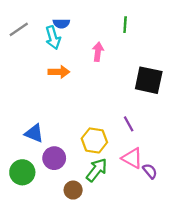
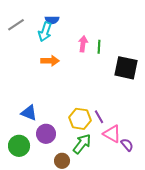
green line: (125, 25) -> (99, 47), moved
cyan arrow: (53, 38) -> (45, 32), turned 36
purple line: (129, 124) -> (99, 117), moved

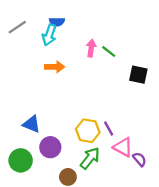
green line: (99, 47) -> (109, 51), turned -56
black square: (126, 68) -> (138, 75), size x0.7

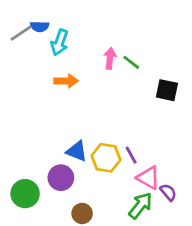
blue semicircle: (57, 22) -> (40, 27), moved
blue triangle: (32, 124) -> (77, 151), moved
green arrow: (90, 158) -> (140, 206), moved

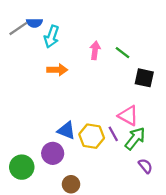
green line: (131, 62) -> (122, 53), moved
pink triangle: (148, 178) -> (128, 116), moved
green arrow: (140, 206) -> (135, 138), moved

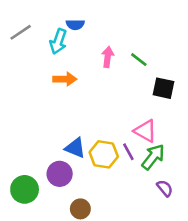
blue semicircle: (34, 23) -> (75, 25), moved

